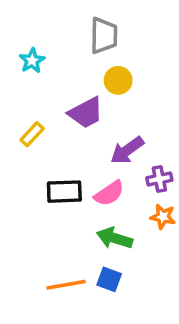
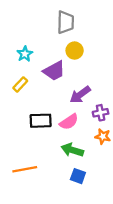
cyan star: (32, 61) -> (25, 54), moved
blue square: (109, 279) -> (78, 176), moved
orange line: (66, 285) -> (25, 169), moved

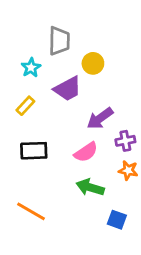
gray trapezoid: (65, 22) -> (59, 41), moved
black rectangle: (41, 121) -> (34, 151), moved
orange line: (25, 169) -> (31, 211), turned 40
blue square: (78, 176) -> (117, 220), moved

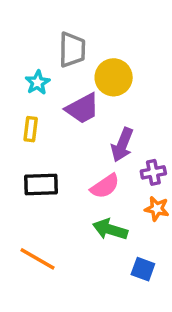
yellow circle: (93, 63) -> (114, 77), size x1.4
yellow rectangle: (25, 106) -> (31, 129), turned -36
purple arrow: (100, 118) -> (122, 145), turned -32

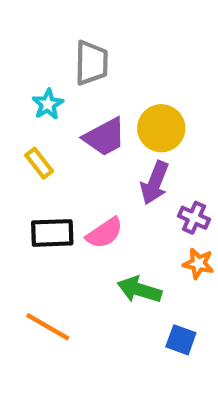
yellow circle: (114, 77) -> (161, 128), moved
yellow rectangle: (31, 129) -> (39, 163), turned -45
purple cross: (153, 172) -> (194, 218), turned 35
pink semicircle: (105, 186) -> (105, 233), moved

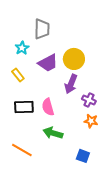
pink semicircle: (105, 233) -> (48, 107), turned 108
green arrow: (139, 290) -> (53, 133), moved

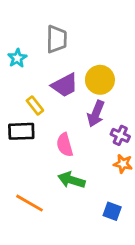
cyan star: (22, 48) -> (17, 58), moved
yellow rectangle: (18, 75) -> (35, 106), moved
black rectangle: (24, 107) -> (21, 131), moved

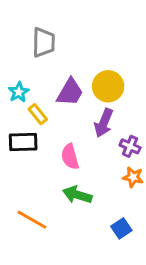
gray trapezoid: (57, 39) -> (44, 42), moved
cyan star: (17, 58) -> (19, 92), moved
purple trapezoid: (65, 85) -> (70, 92), turned -32
blue square: (112, 211) -> (121, 228), turned 36

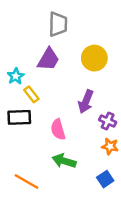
gray trapezoid: (44, 42) -> (58, 24), moved
yellow circle: (108, 86) -> (94, 58), moved
purple trapezoid: (70, 92) -> (48, 59), moved
blue square: (121, 228) -> (105, 179), moved

